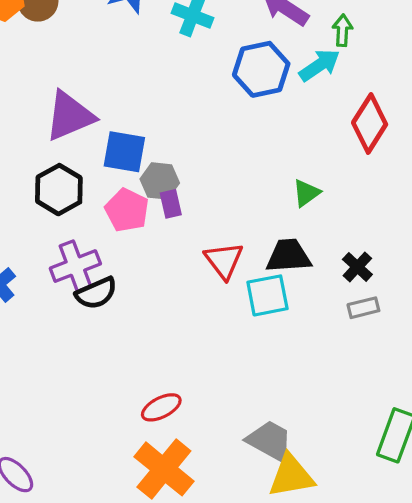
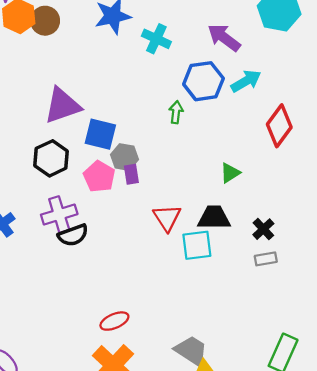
green arrow: (342, 30) -> (176, 112), moved

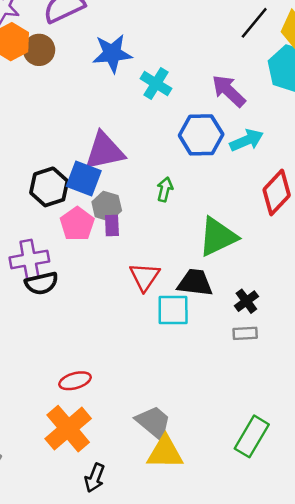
purple triangle: (62, 106) -> (104, 151), moved
green arrow: (176, 112) -> (165, 189), moved
black hexagon: (51, 158) -> (49, 187), moved
green triangle: (230, 173) -> (218, 237), size x1.8

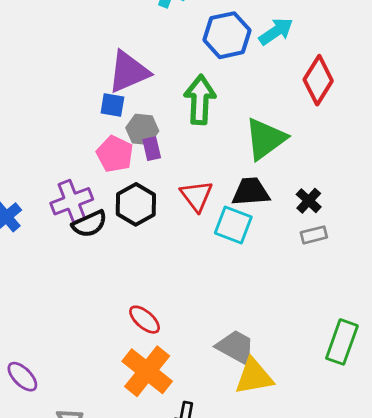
blue square: (84, 179) -> (112, 105), size x0.7
black hexagon: (49, 187) -> (136, 204), moved
green arrow: (165, 189) -> (200, 100), size x1.8
cyan square: (173, 310) -> (233, 225), turned 32
red ellipse: (75, 381) -> (145, 320), turned 68

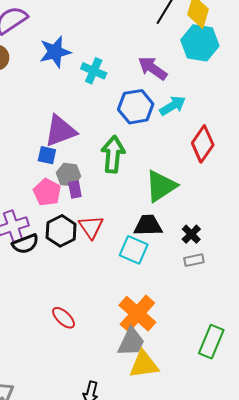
red triangle: (196, 196) -> (91, 227), moved
gray trapezoid: (236, 347) -> (131, 342), turned 84
orange cross: (147, 371) -> (137, 314), moved

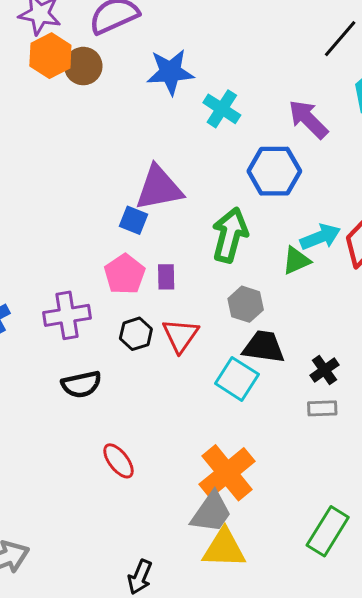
cyan arrow: (173, 106) -> (320, 237), moved
gray hexagon: (69, 175) -> (246, 304), moved
green triangle: (161, 186) -> (296, 260), moved, size x0.6
black hexagon: (61, 231) -> (136, 334), size x0.7
black semicircle: (25, 244) -> (81, 384), moved

